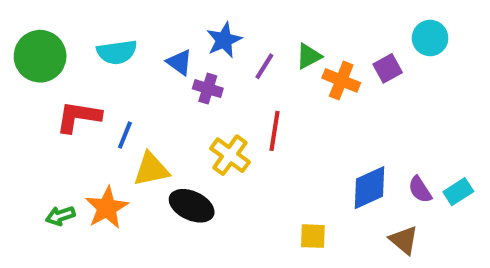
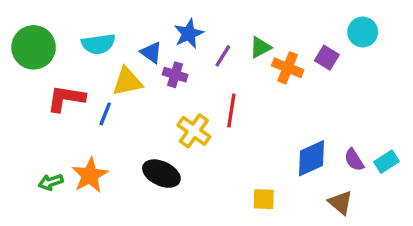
purple square: (388, 68) -> (327, 58), turned -30
yellow triangle: (151, 169) -> (127, 81), moved

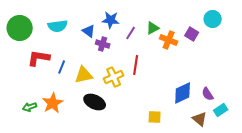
blue star: (189, 34) -> (111, 20), turned 30
yellow triangle: (127, 81) -> (84, 75), moved
yellow cross: (194, 131) -> (114, 77), turned 30
cyan rectangle: (387, 162) -> (221, 110), moved

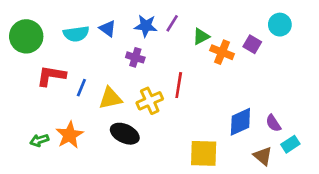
blue triangle: (89, 31) -> (108, 29), moved
purple line: (131, 33) -> (172, 23), moved
yellow square: (155, 117) -> (204, 153), size x1.6

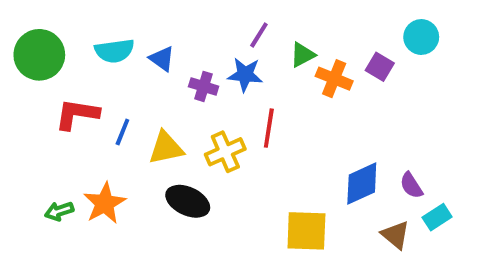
blue star: (146, 26) -> (245, 75), moved
blue triangle: (108, 29) -> (162, 59), moved

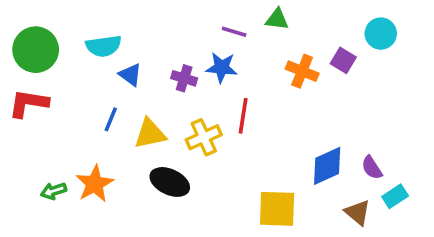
purple line: (259, 35) -> (234, 32), turned 75
green triangle: (302, 55) -> (277, 19), moved, turned 35
blue triangle: (162, 59) -> (130, 75), moved
red L-shape: (77, 114) -> (28, 103), moved

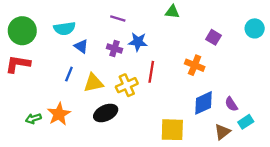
purple line: (234, 32) -> (118, 18), moved
cyan circle: (381, 34) -> (255, 28), moved
orange cross: (302, 71) -> (195, 65), moved
black ellipse: (170, 182) -> (106, 113), turned -50
brown triangle: (358, 212) -> (222, 132), turned 42

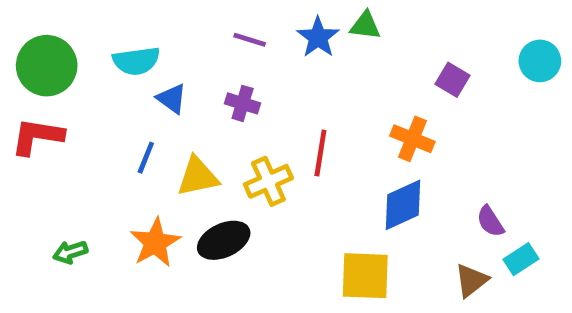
blue star: (138, 42) -> (318, 37), moved, turned 30
blue diamond: (203, 103) -> (403, 205), moved
orange star: (59, 114) -> (155, 243), moved

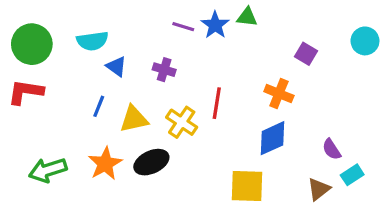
purple line: (250, 40) -> (183, 27), moved
yellow cross: (268, 181) -> (182, 122), turned -32
green arrow: (70, 252) -> (48, 170), size x1.6

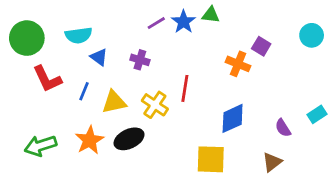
purple line: (183, 27) -> (156, 23), turned -48
red L-shape: (25, 92) -> (47, 79), moved, turned -124
orange cross: (279, 94) -> (238, 64), moved
cyan rectangle: (352, 175) -> (317, 114), moved

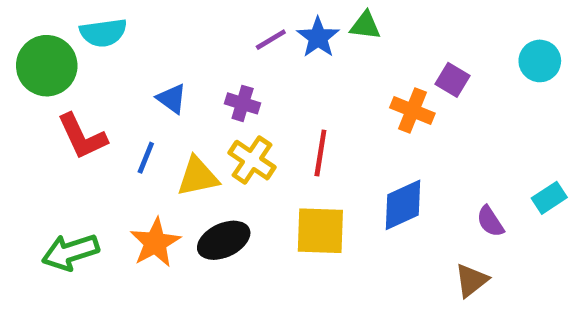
cyan semicircle: (79, 35) -> (103, 33), moved
yellow cross: (155, 105) -> (252, 160), moved
yellow square: (211, 159) -> (320, 231), moved

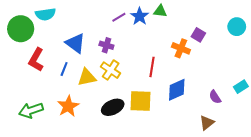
blue triangle: (172, 99) -> (75, 43), size x1.5
red L-shape: (82, 136) -> (36, 60), turned 55
red line: (320, 153) -> (152, 67), moved
black ellipse: (224, 240) -> (113, 107), moved

